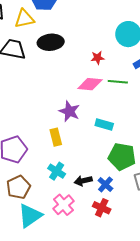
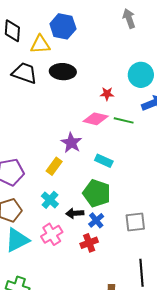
yellow rectangle: (56, 137) -> (54, 166), turned 42
green pentagon: (122, 157) -> (97, 193), moved
red cross: (102, 208) -> (89, 243), turned 36

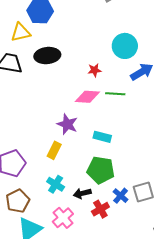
blue cross: (96, 220) -> (121, 196), moved
red cross: (89, 243) -> (100, 209), moved

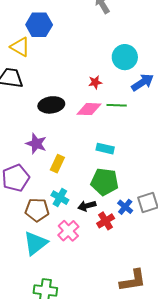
yellow triangle: (21, 32) -> (20, 47), turned 45
black ellipse: (47, 56) -> (51, 105), moved
purple star: (67, 124) -> (36, 144), moved
brown pentagon: (18, 201) -> (37, 210), moved, turned 30

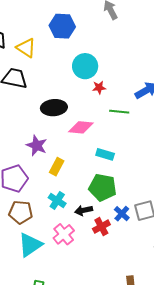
blue hexagon: (39, 25) -> (62, 26), moved
cyan circle: (125, 57) -> (85, 66), moved
pink diamond: (89, 109) -> (81, 127), moved
brown pentagon: (37, 210) -> (21, 212), moved

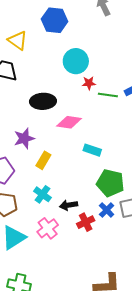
green line: (119, 112) -> (108, 95), moved
purple star: (37, 145) -> (24, 138), turned 30
green pentagon: (103, 187) -> (110, 183), moved

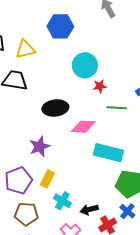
yellow triangle: (18, 40) -> (25, 49), turned -45
green line: (108, 95) -> (117, 108), moved
cyan rectangle: (92, 150) -> (108, 153), size x1.6
yellow rectangle: (43, 160) -> (47, 179), moved

